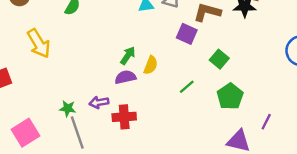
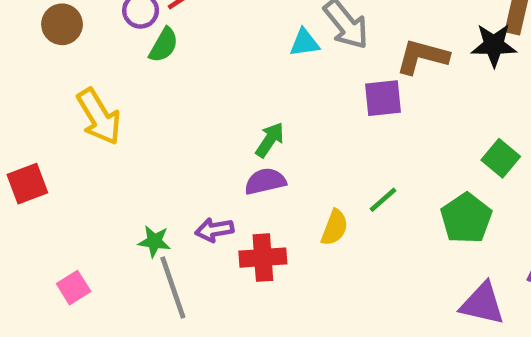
purple square: (187, 34) -> (383, 98), turned -30
green square: (219, 59) -> (501, 158), moved
yellow semicircle: (151, 65) -> (334, 228), moved
pink square: (26, 133) -> (74, 288), size x0.6

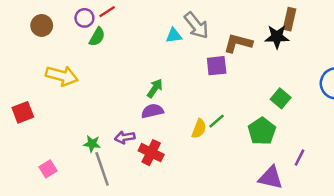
yellow arrow: (99, 117) -> (62, 76), turned -44
yellow semicircle: (334, 228) -> (199, 129), moved
red cross: (263, 258) -> (151, 153), turned 30

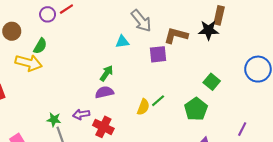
brown circle: (42, 25) -> (12, 31), moved
cyan triangle: (174, 36) -> (122, 42), moved
green semicircle: (97, 37) -> (40, 46), moved
purple line: (300, 158) -> (242, 129), moved

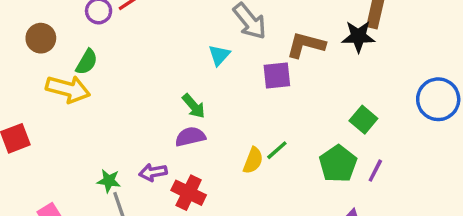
cyan triangle: (122, 42) -> (219, 55), turned -40
green arrow: (106, 73) -> (194, 106), turned 105
purple line: (242, 129) -> (375, 171), moved

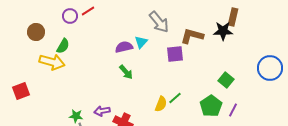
purple semicircle: (190, 137) -> (124, 47), moved

